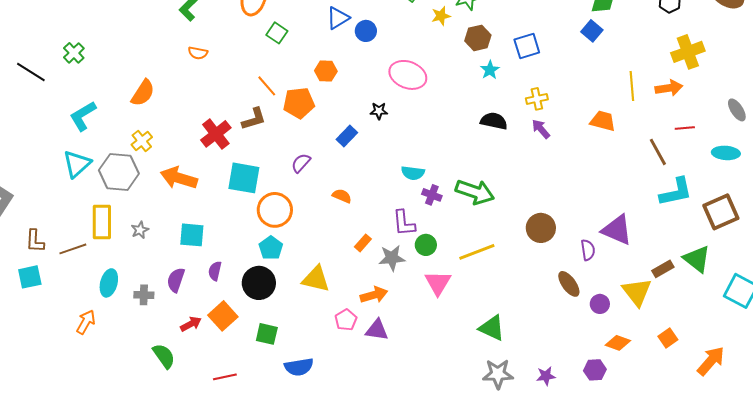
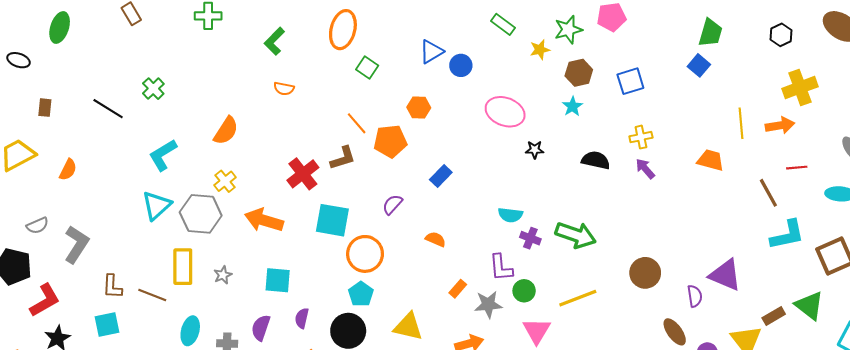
cyan star: (490, 70) -> (573, 106), moved
black star: (379, 111) -> (535, 150), moved
brown line: (73, 249) -> (152, 295), turned 40

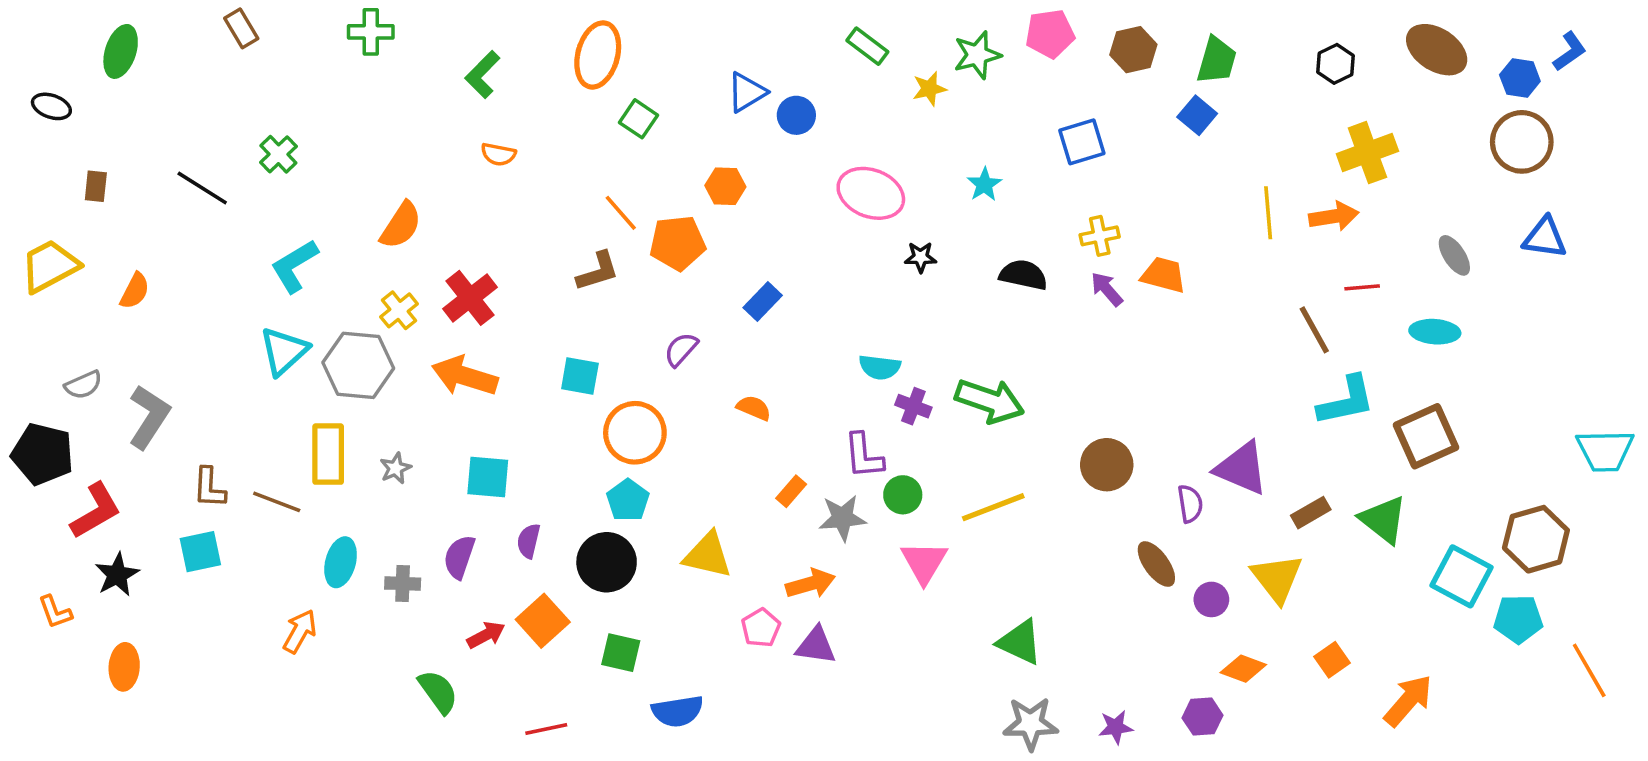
brown hexagon: (579, 73) -> (1133, 50), moved
orange trapezoid: (710, 160) -> (1163, 275), moved
red cross: (303, 174) -> (470, 298), moved
cyan square: (332, 220) -> (580, 376), size x0.7
brown rectangle: (774, 316) -> (1311, 513), moved

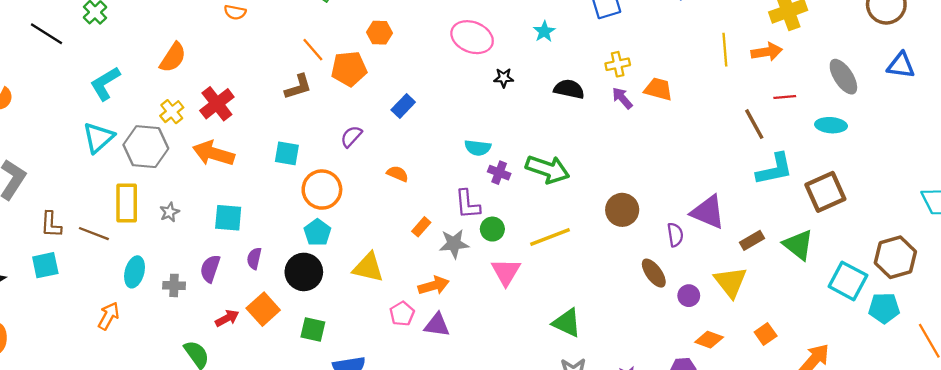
gray ellipse: (1454, 255) -> (843, 77), size x1.4

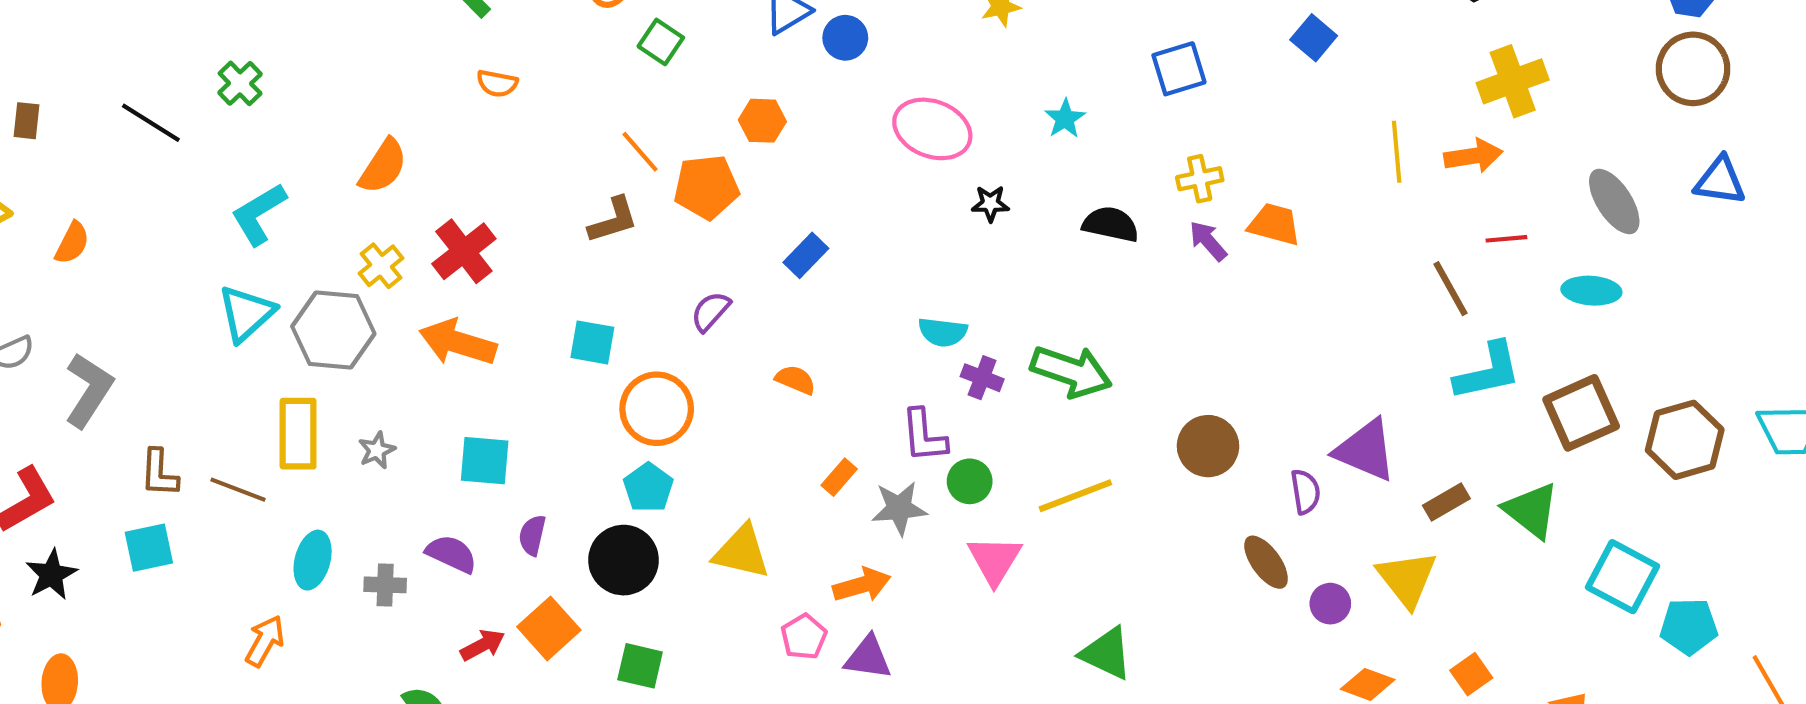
brown hexagon: (895, 257) -> (1685, 440), moved
purple semicircle: (210, 269) -> (451, 554), turned 96

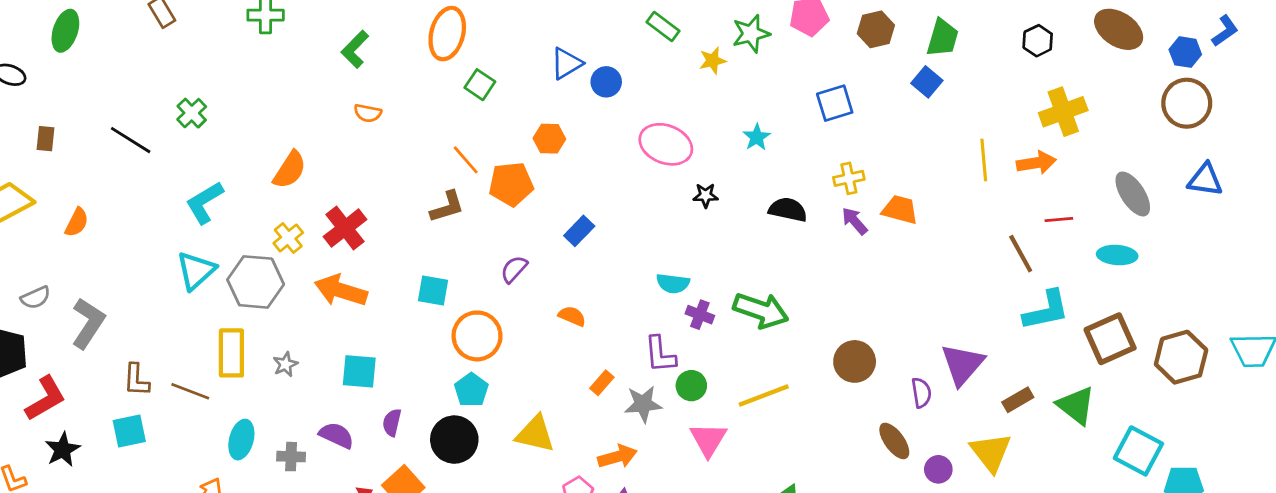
purple triangle: (1366, 450) -> (962, 364), turned 48

